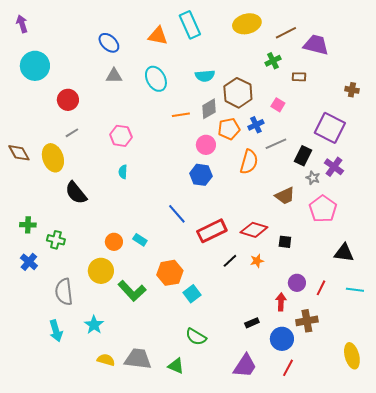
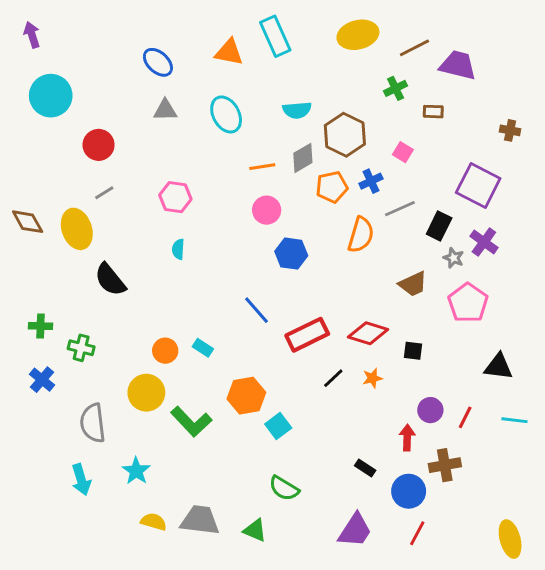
pink circle: (206, 145) -> (267, 210), moved
black rectangle: (252, 323) -> (365, 468), turned 56
yellow ellipse: (352, 356) -> (510, 539), moved

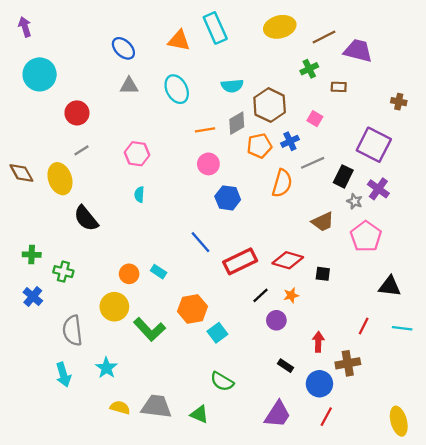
purple circle: (430, 410) -> (276, 320), moved

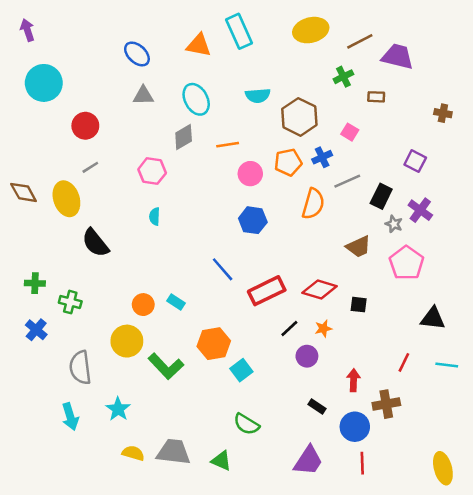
gray diamond: (237, 123) -> (184, 137), moved
purple square: (374, 145) -> (415, 161), size x0.6
pink circle: (208, 164) -> (250, 174), moved
red line: (326, 417) -> (362, 463), turned -30

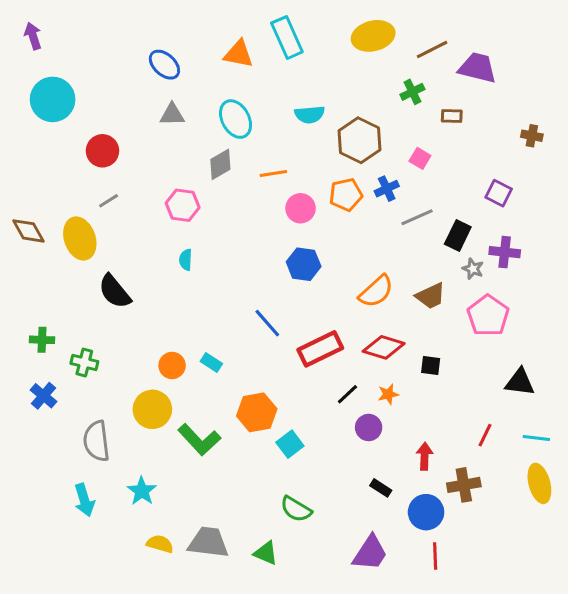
orange semicircle: (313, 204) -> (376, 291), moved, turned 32
purple cross: (420, 210) -> (505, 252), turned -30
yellow ellipse: (443, 468) -> (539, 483), moved

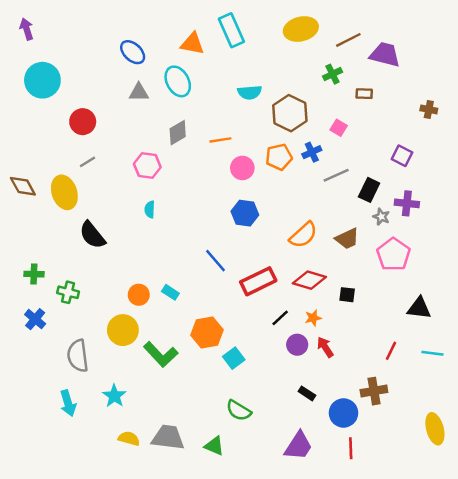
cyan ellipse: (236, 119) -> (178, 81), moved
red arrow: (425, 456) -> (325, 347), moved, turned -35
yellow ellipse: (539, 483) -> (435, 429), moved

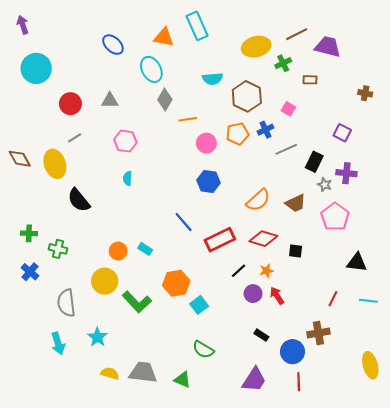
yellow ellipse: (301, 29) -> (256, 47), moved
gray triangle: (139, 92) -> (110, 101), moved
gray diamond: (178, 133) -> (165, 100), moved, turned -30

